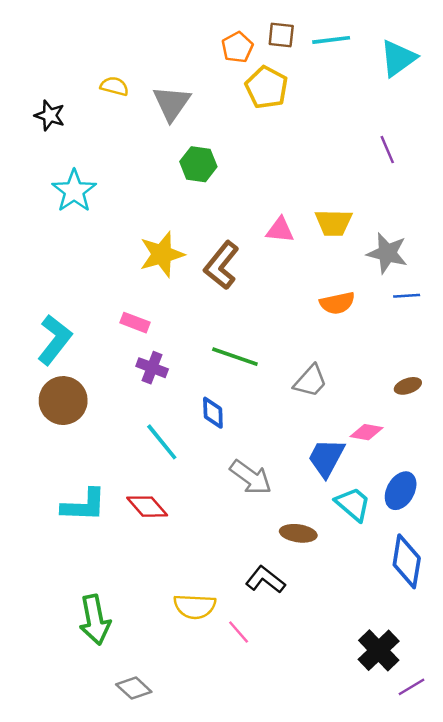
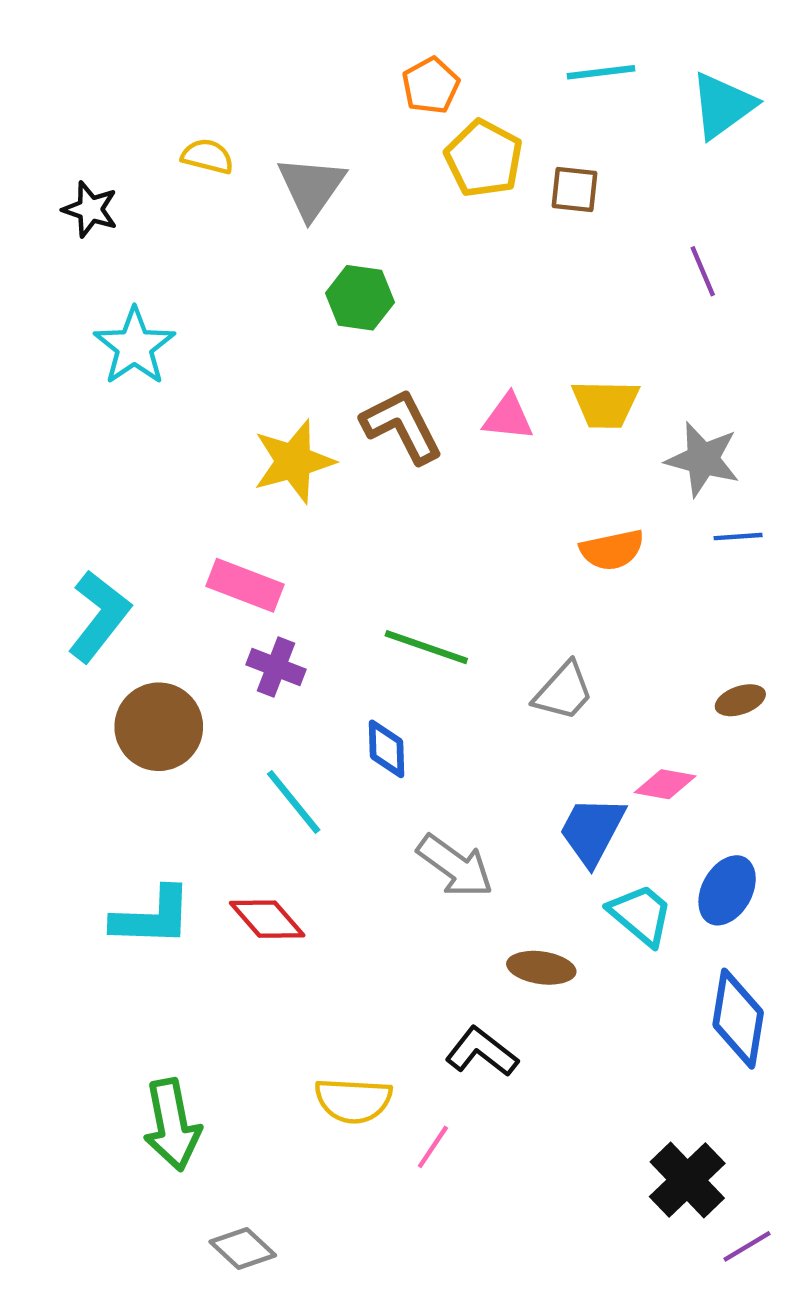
brown square: (281, 35) -> (574, 189), moved
brown L-shape: (222, 265) -> (402, 426), moved, turned 114
pink rectangle: (135, 323) -> (245, 585), size x1.4
brown circle: (63, 401) -> (159, 727), moved
pink line: (239, 632) -> (433, 1147), turned 75

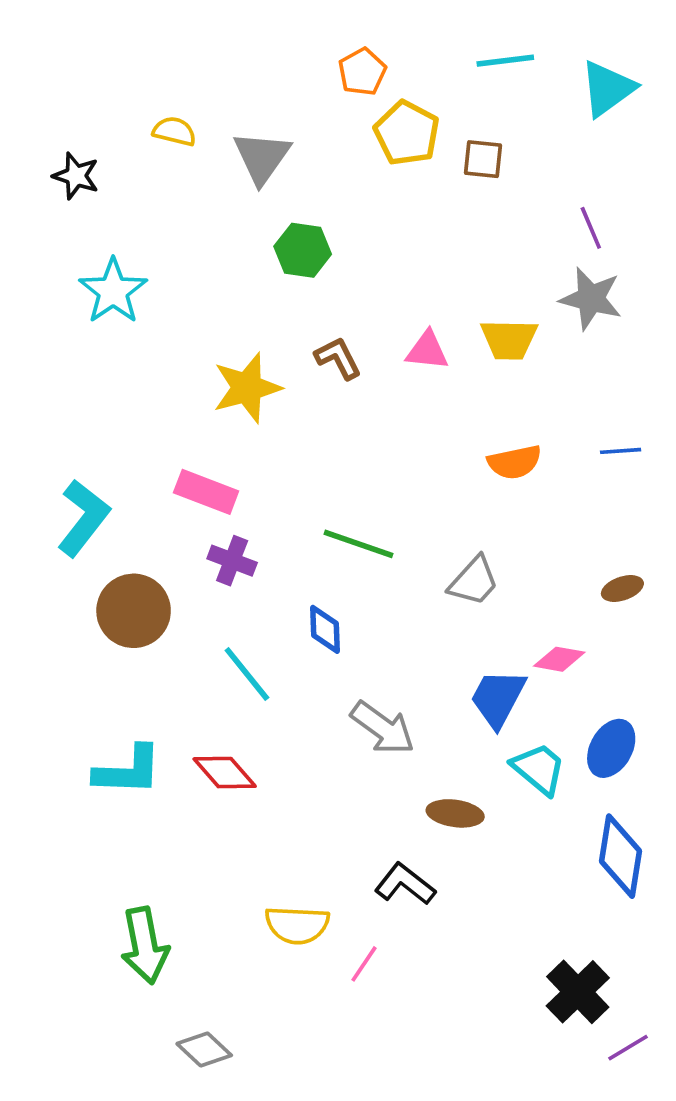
brown L-shape: (402, 426) -> (338, 358), size x0.7
gray star: (703, 459) -> (591, 299), moved

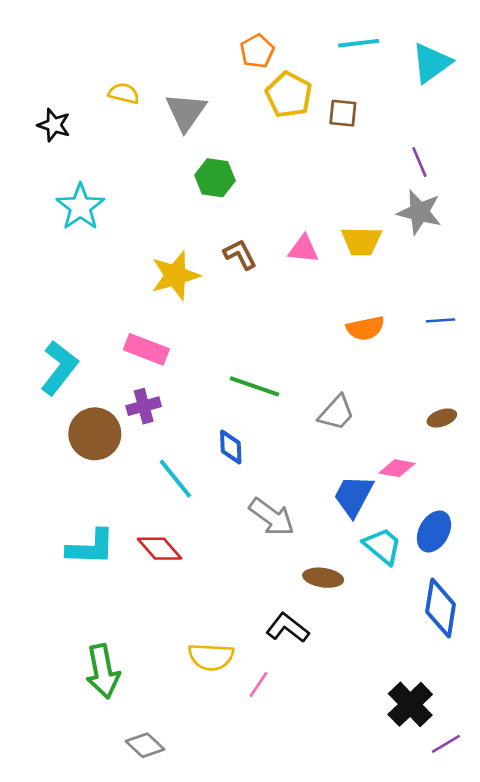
purple cross: (232, 561) -> (144, 406), moved, turned -36

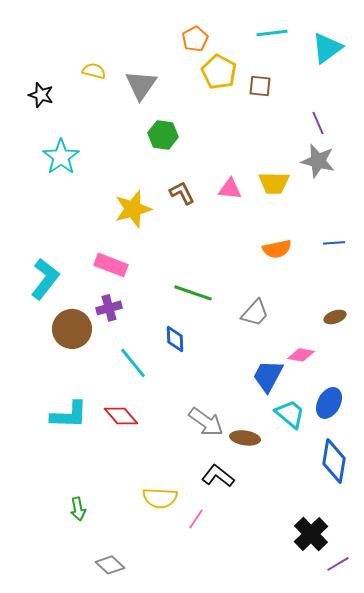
gray arrow: (272, 517) -> (206, 422), moved
green arrow: (103, 671) -> (78, 509), size x0.6

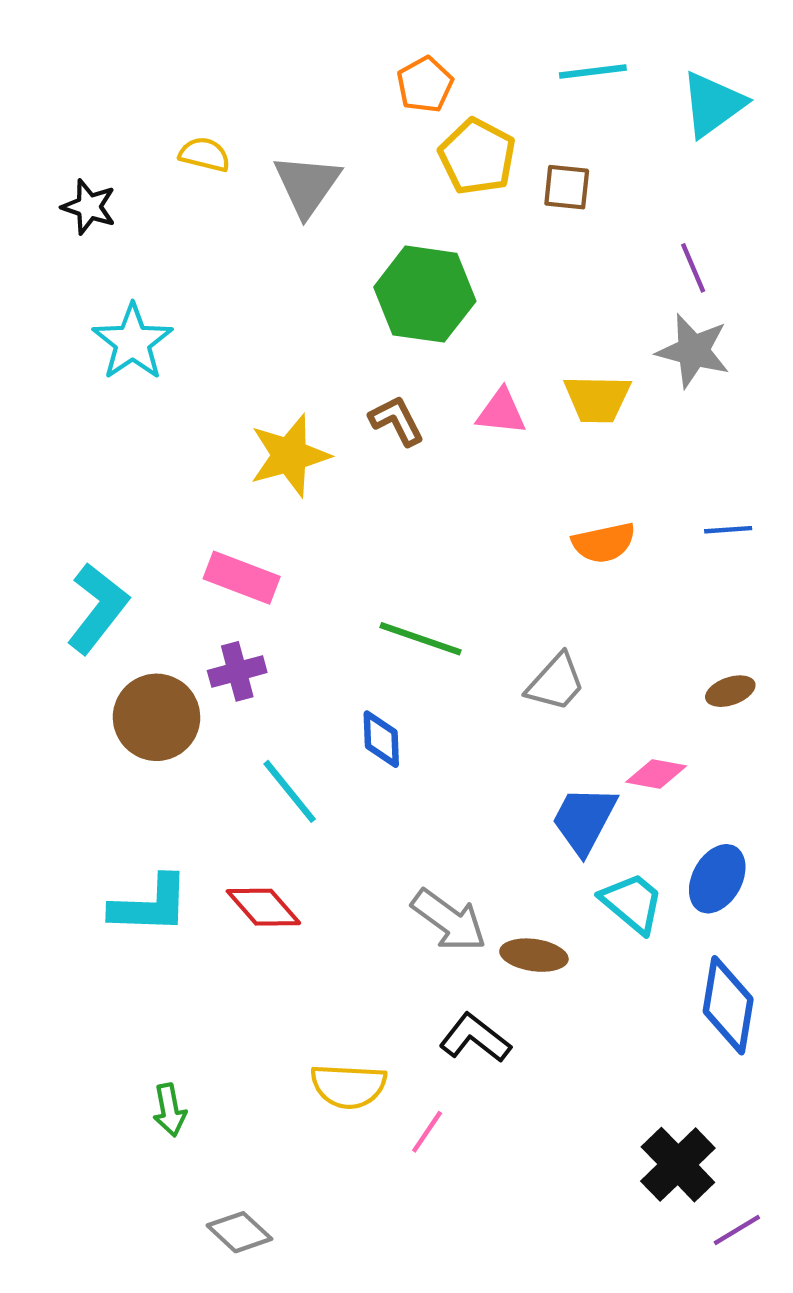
green hexagon: (163, 135) -> (425, 294), moved, size x1.5

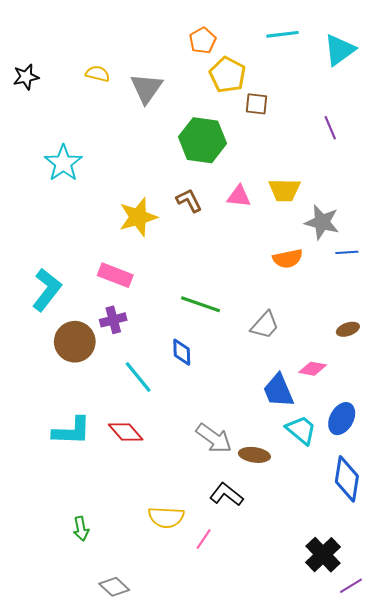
brown square: (567, 187) -> (257, 104), moved
black star: (89, 207) -> (26, 77), moved, turned -30
gray star: (693, 351) -> (322, 222), moved
blue trapezoid: (584, 820) -> (278, 391), turned -51

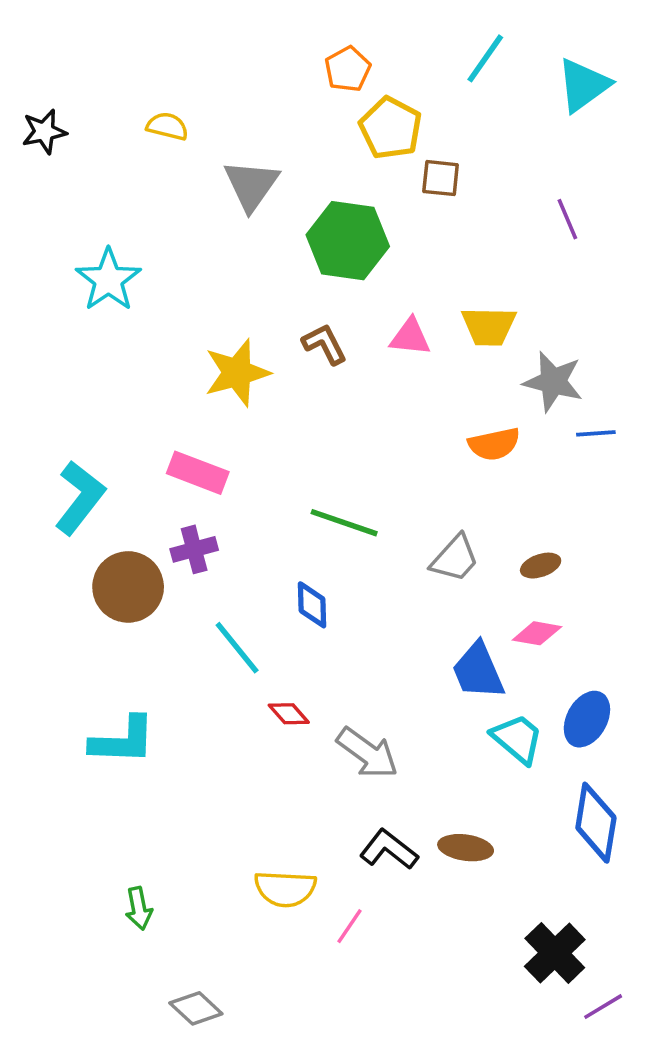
cyan line: (282, 34) -> (485, 58), turned -48
gray triangle: (146, 88) -> (251, 185), moved
brown ellipse: (348, 329) -> (541, 566), moved
red diamond: (126, 432) -> (289, 714), moved, size x0.7
brown ellipse: (254, 455) -> (466, 848), moved

